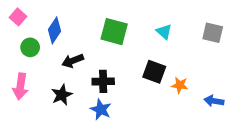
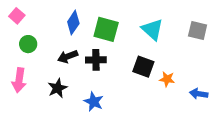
blue diamond: (54, 30) -> (73, 23), moved
cyan triangle: (164, 32) -> (152, 29), size x1.5
black cross: (103, 81) -> (96, 60), moved

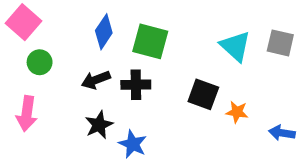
pink square: (17, 16) -> (24, 22), size x1.5
cyan triangle: (152, 29) -> (235, 46), moved
black star: (58, 88) -> (99, 125), moved

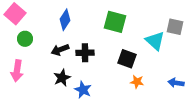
green square: (150, 41) -> (115, 22), moved
cyan triangle: (235, 46) -> (155, 41), moved
orange star: (237, 112) -> (137, 82), moved

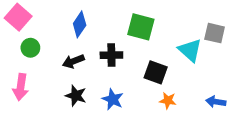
black cross: (85, 53) -> (111, 55), moved
black star: (62, 78) -> (76, 96), turned -30
blue star: (83, 90) -> (113, 99), moved

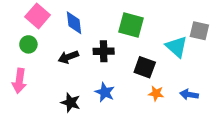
pink square: (18, 17) -> (38, 16), moved
blue diamond: (80, 24) -> (74, 23), turned -40
black star: (76, 96) -> (71, 103), moved
blue arrow: (216, 102) -> (189, 95), moved

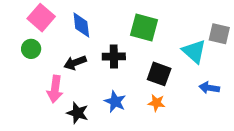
pink arrow: (19, 81) -> (55, 89), moved
orange star: (156, 93) -> (157, 103), moved
blue arrow: (189, 95) -> (209, 88), moved

